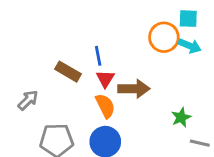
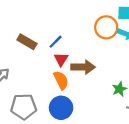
blue line: (98, 56) -> (56, 42), turned 56
brown rectangle: (68, 72) -> (27, 42), moved

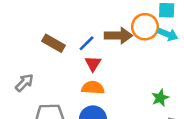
brown arrow: (83, 67) -> (118, 36), moved
orange semicircle: (61, 80) -> (93, 88), turned -60

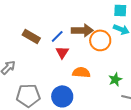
orange circle: (145, 27) -> (100, 40), moved
orange semicircle: (93, 88) -> (81, 72), moved

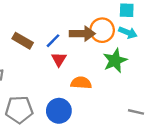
orange circle: (100, 40) -> (102, 30), moved
green star: (115, 79) -> (115, 61), moved, size x1.5

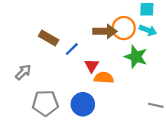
blue line: (53, 41) -> (72, 49), moved
red triangle: (59, 59) -> (92, 66), moved
green star: (115, 61) -> (136, 57), turned -30

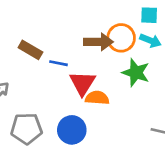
blue line: (72, 49) -> (58, 63), turned 56
red triangle: (92, 66) -> (82, 83), size x1.5

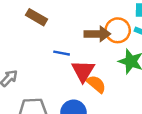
brown rectangle: (30, 50) -> (36, 17), moved
orange semicircle: (97, 98) -> (96, 84), turned 36

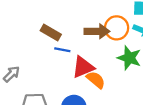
brown rectangle: (36, 17) -> (51, 32), moved
red triangle: (83, 71) -> (83, 67), turned 35

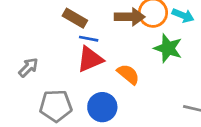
red triangle: (83, 67) -> (90, 59), moved

